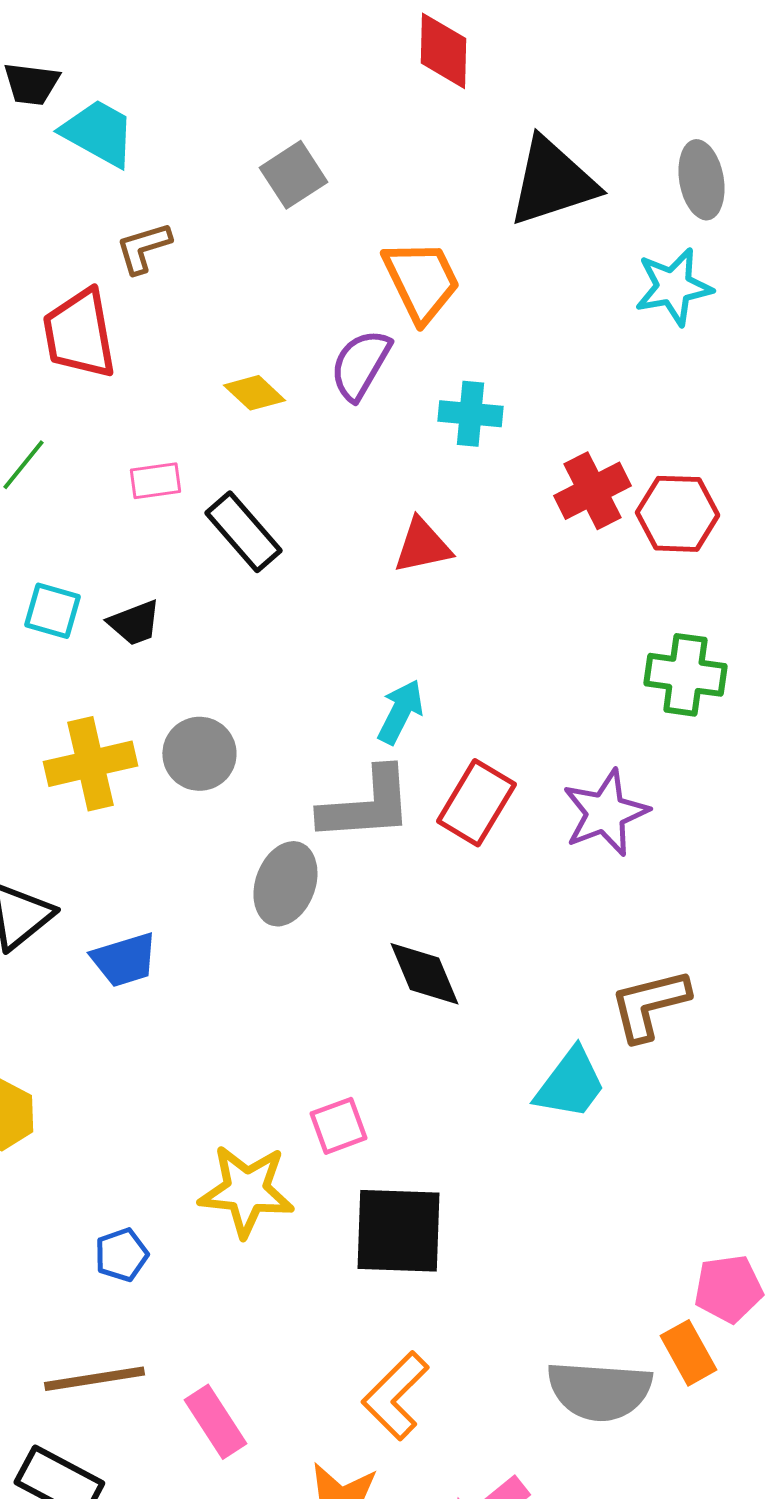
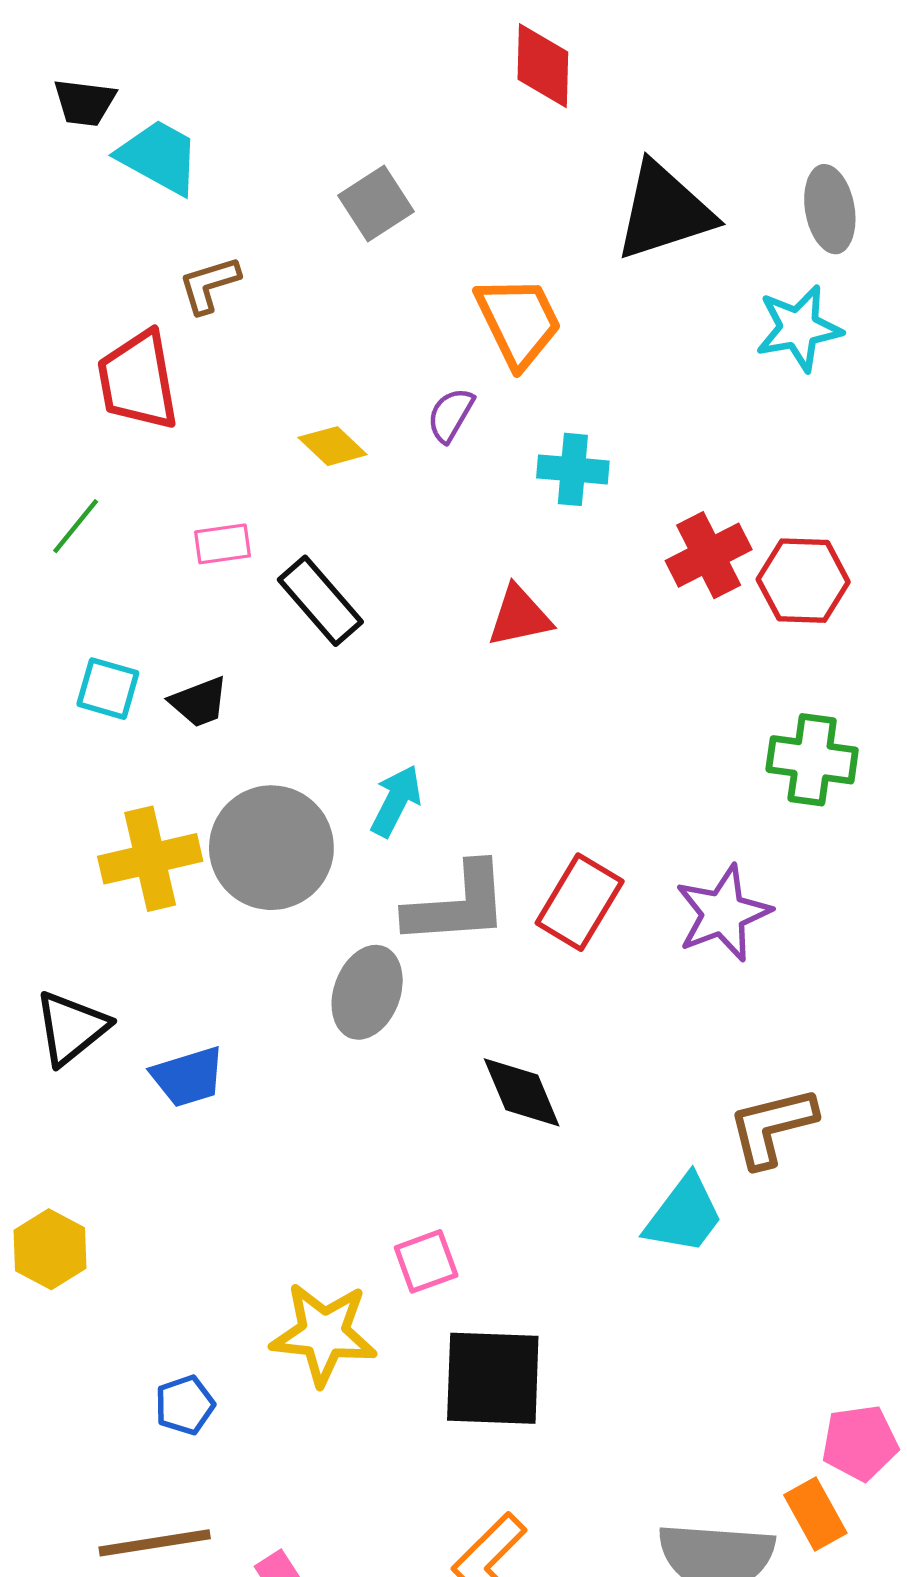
purple semicircle: (360, 365) -> (451, 415), size x0.7
cyan arrow: (400, 712) -> (396, 801), moved
gray circle: (199, 754) -> (271, 848), size x1.5

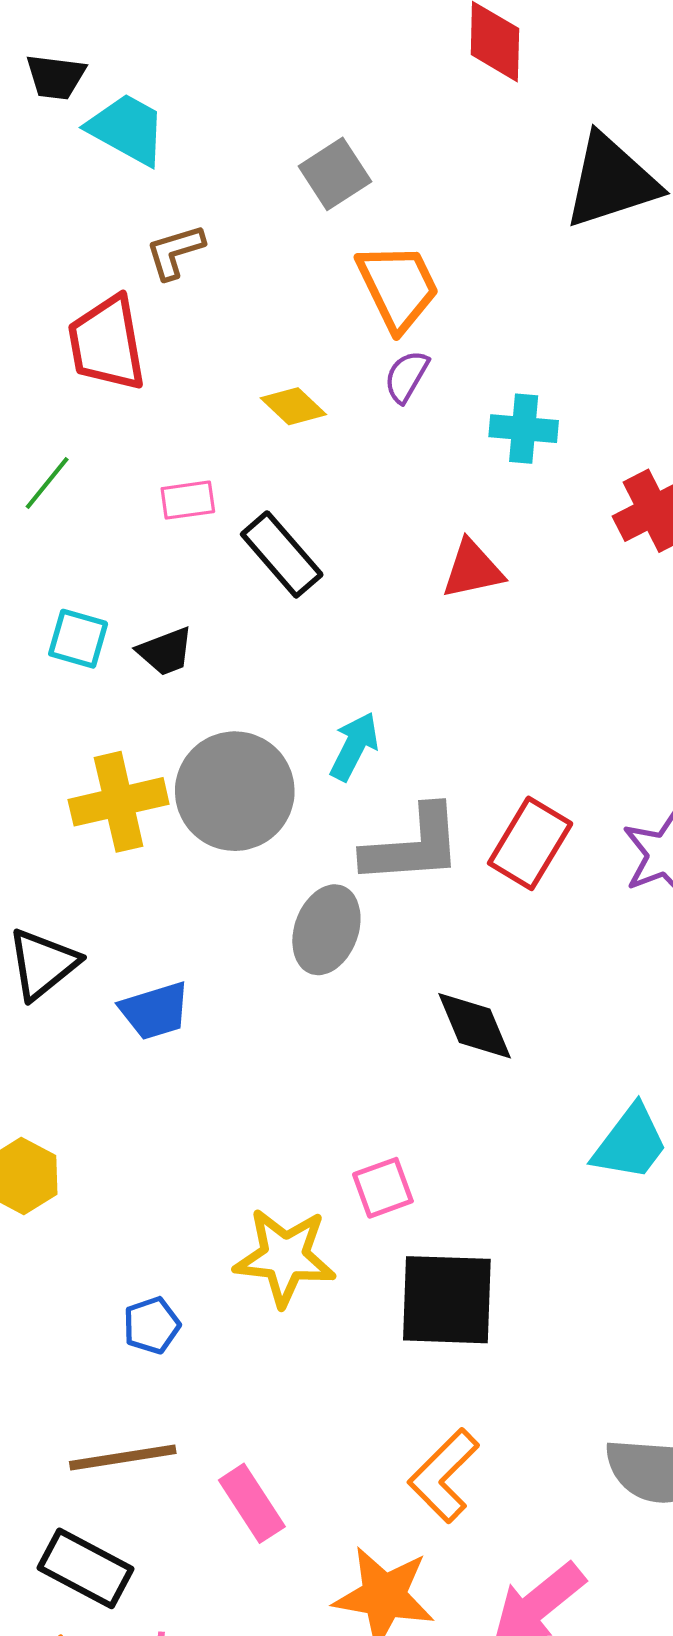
orange trapezoid: (518, 321) -> (398, 287), moved

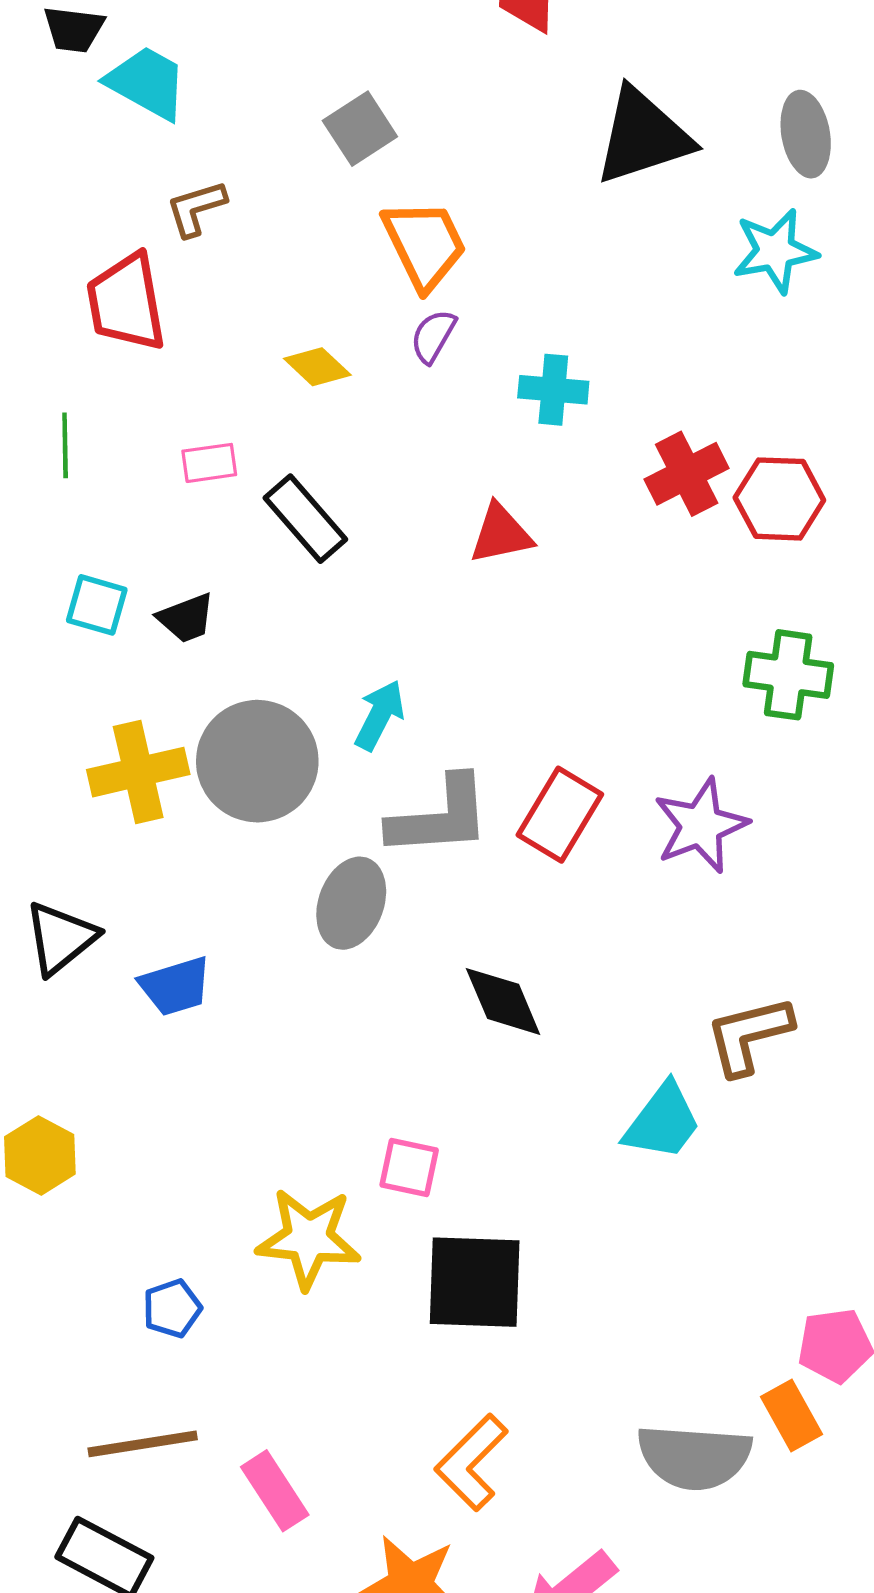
green line: (47, 483) -> (65, 445), turned -40
pink square: (383, 1188) -> (409, 1167), turned 32

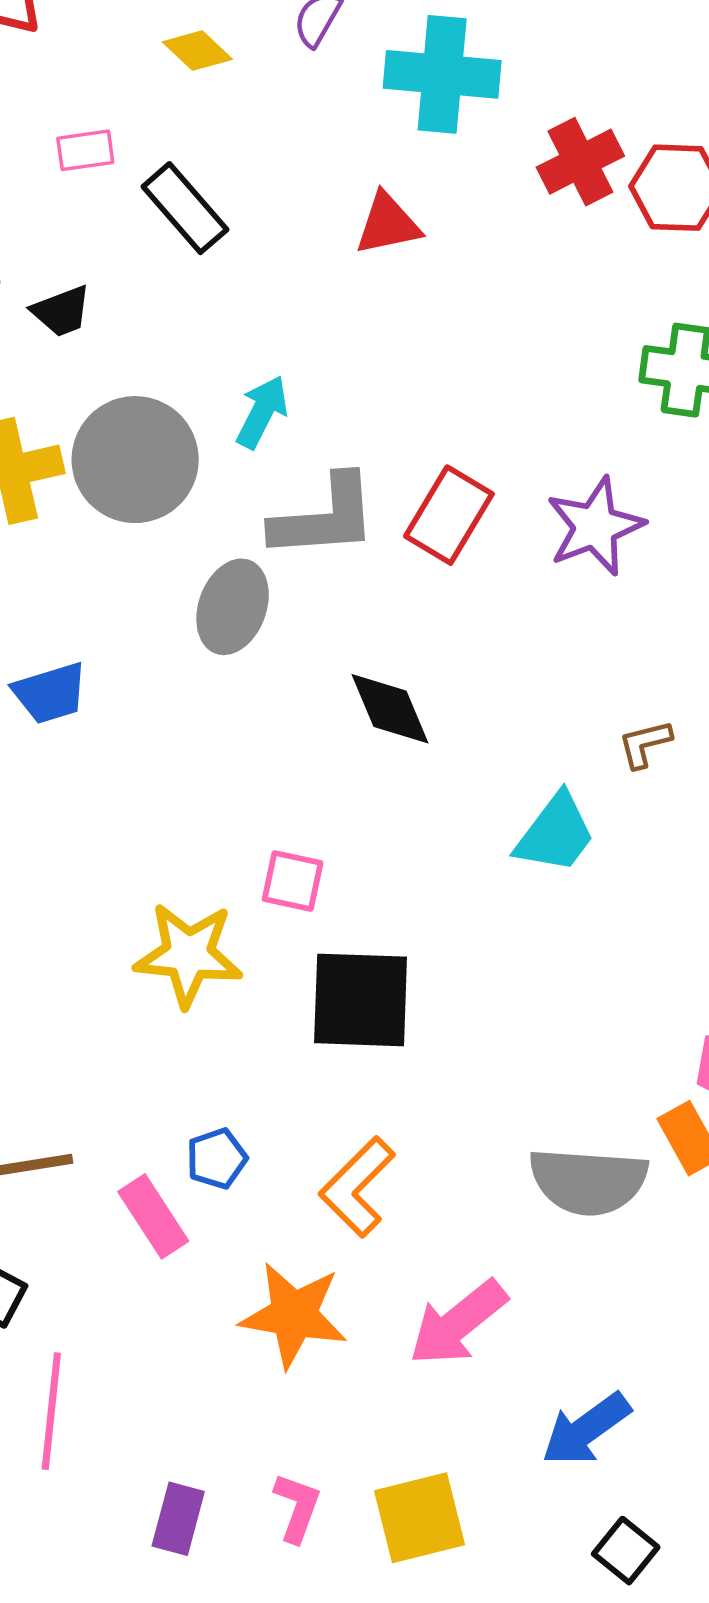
cyan cross: (553, 390) -> (442, 74), size x1.6
brown L-shape: (749, 1035) -> (645, 744), size x0.6
blue pentagon: (172, 1308) -> (217, 1159), moved

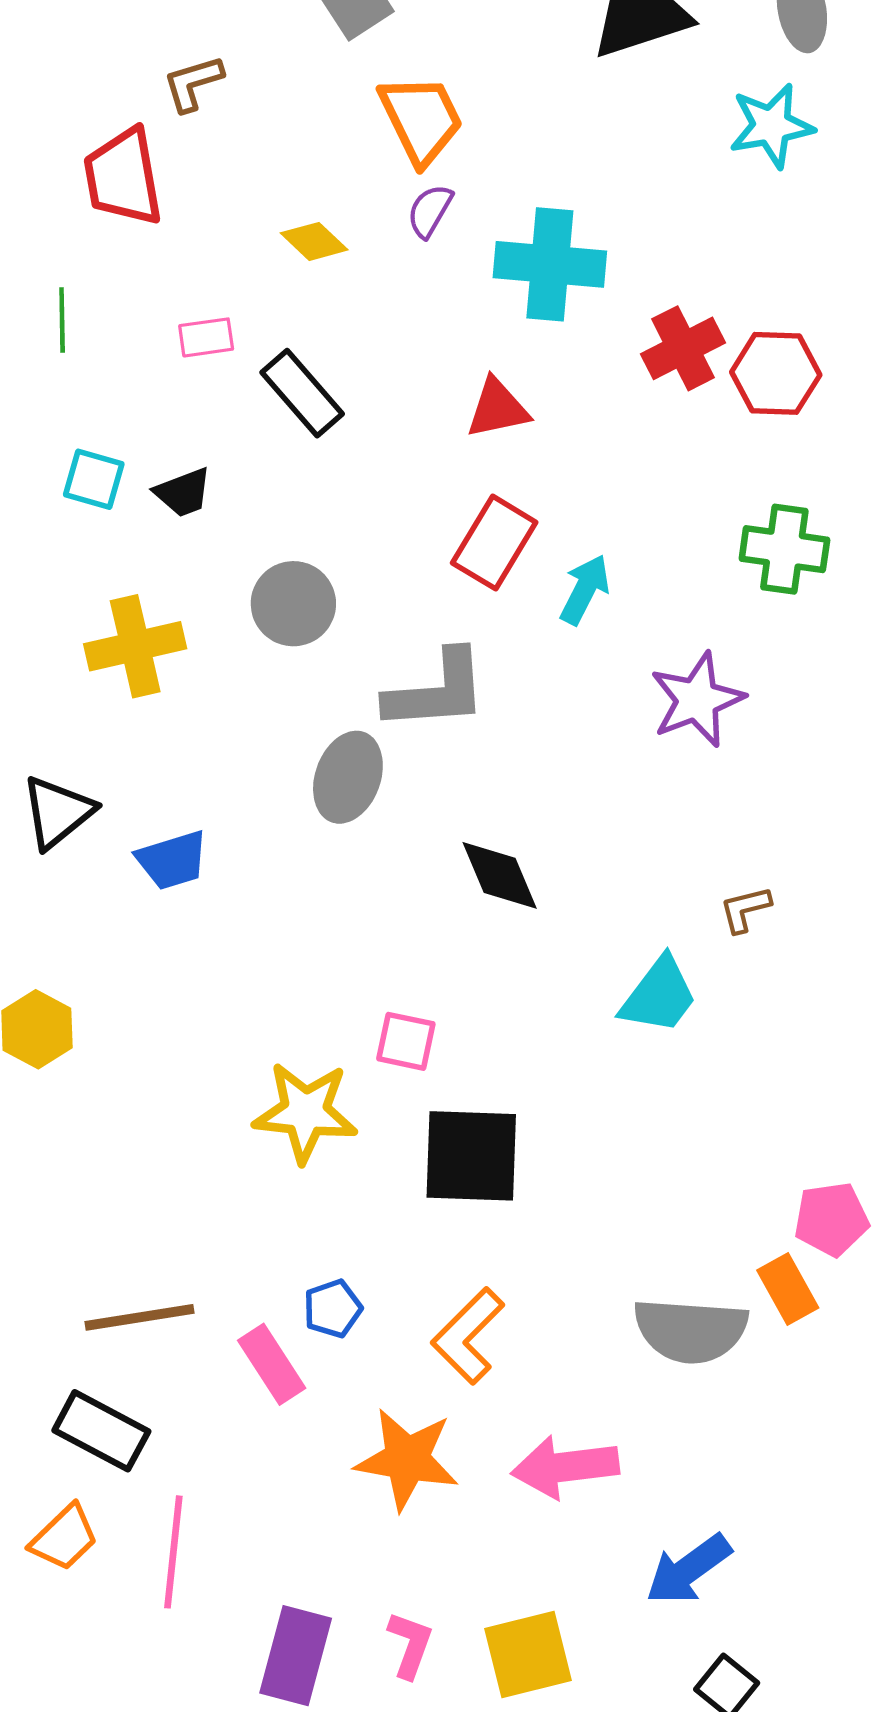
cyan arrow: (262, 412) -> (585, 590), moved
gray circle: (135, 460) -> (293, 604), moved, size x0.7
red rectangle: (449, 515) -> (494, 543), moved
pink arrow: (458, 1323) -> (565, 1467), turned 32
purple rectangle: (178, 1519) -> (296, 1656), size x1.4

